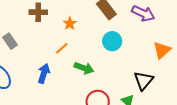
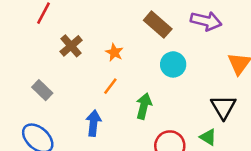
brown cross: (38, 12) -> (71, 46), turned -30
green arrow: (84, 68) -> (144, 106), turned -84

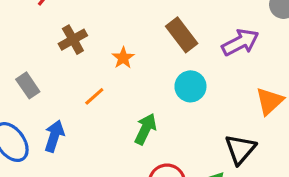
purple arrow: (206, 21) -> (240, 42), turned -52
orange line: (110, 86) -> (94, 96), moved
blue arrow: (94, 123) -> (54, 136), moved

